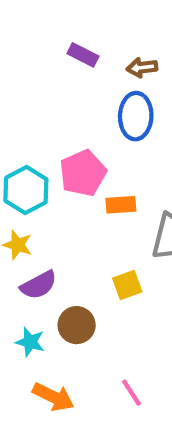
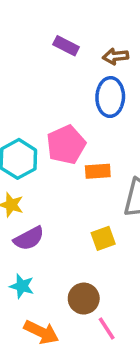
brown circle: (77, 325) -> (84, 299), moved

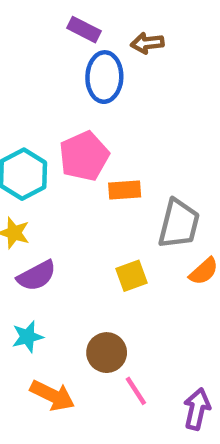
blue ellipse: (110, 97) -> (104, 77), moved
cyan star: (22, 286) -> (28, 337), turned -30

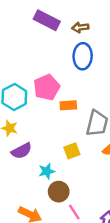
purple rectangle: (84, 30) -> (47, 20), size x1.5
blue ellipse: (104, 77) -> (83, 56), moved
cyan star: (28, 337) -> (47, 171), moved

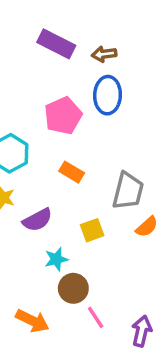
pink pentagon: (47, 87) -> (63, 116), moved
orange rectangle: (68, 105) -> (72, 172), moved, turned 35
purple semicircle: (22, 151) -> (37, 220), moved

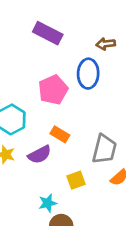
brown arrow: (104, 54) -> (106, 44), moved
purple semicircle: (37, 220) -> (40, 155), moved

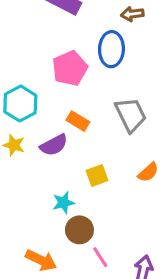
gray trapezoid: (104, 149) -> (131, 115), moved, turned -40

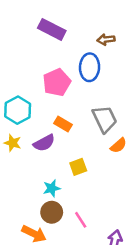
orange semicircle: (148, 172) -> (118, 145), moved
brown circle: (79, 230) -> (52, 212), moved
pink line: (100, 257) -> (81, 220), moved

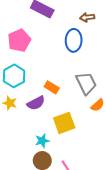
pink pentagon: (57, 82) -> (19, 40), moved
yellow square: (78, 167) -> (64, 123), size x1.5

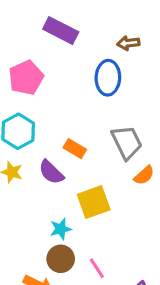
purple semicircle: (36, 103) -> (51, 172), turned 72

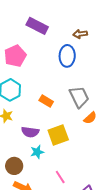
purple semicircle: (51, 172) -> (30, 132), moved, turned -36
brown circle: (61, 259) -> (14, 166), moved

